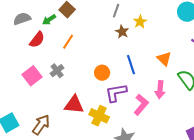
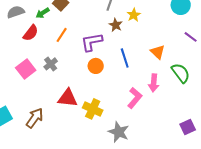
purple L-shape: (116, 93) -> (92, 42), moved

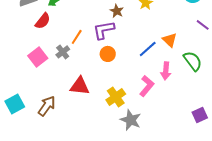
brown star: (116, 25) -> (117, 11), moved
orange line: (62, 35) -> (77, 37), moved
blue line: (125, 58) -> (148, 49), moved, turned 66
yellow cross: (93, 109) -> (116, 97), moved, turned 30

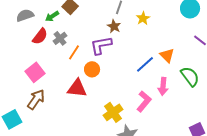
gray cross: (63, 52) -> (60, 38), moved
orange circle: (108, 54) -> (92, 69), moved
red triangle: (80, 86) -> (77, 88), moved
brown arrow: (47, 106) -> (36, 99), moved

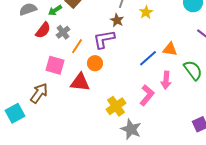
orange triangle: (167, 55) -> (170, 49), turned -35
pink square: (35, 72) -> (55, 65), moved, turned -36

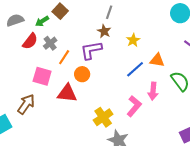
yellow star: (146, 12) -> (133, 40), moved

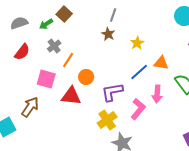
red semicircle: (30, 41) -> (22, 52), moved
purple L-shape: (91, 50) -> (112, 92), moved

